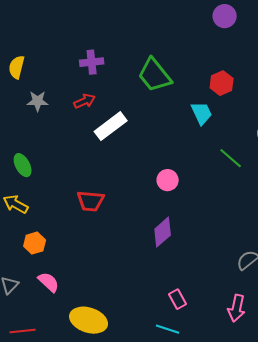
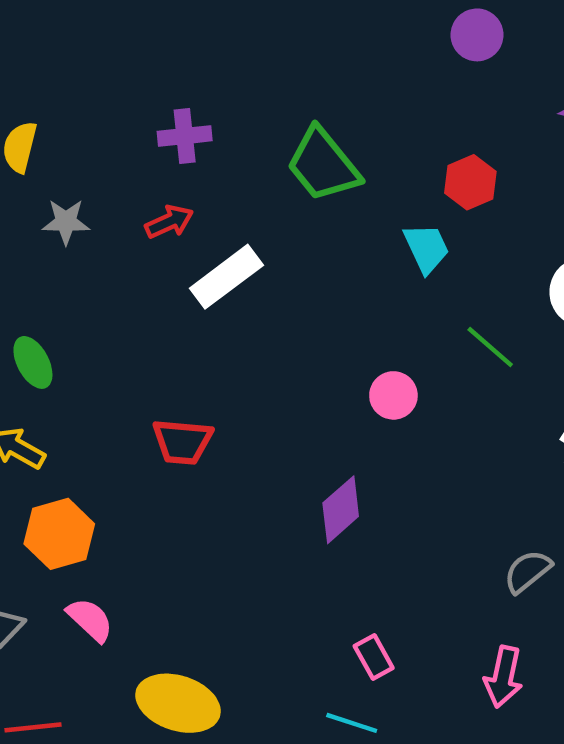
pink circle: (168, 180) -> (393, 395), moved
orange hexagon: (35, 243) -> (59, 534), size x1.4

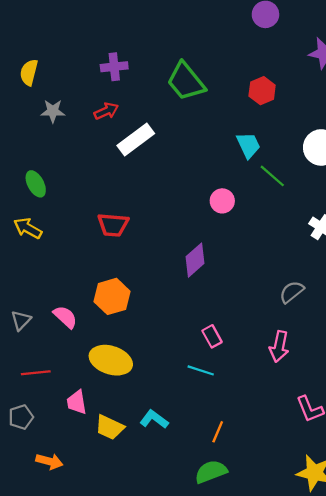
cyan trapezoid: (426, 248) -> (248, 145), moved
orange hexagon: (59, 534) -> (112, 296), moved

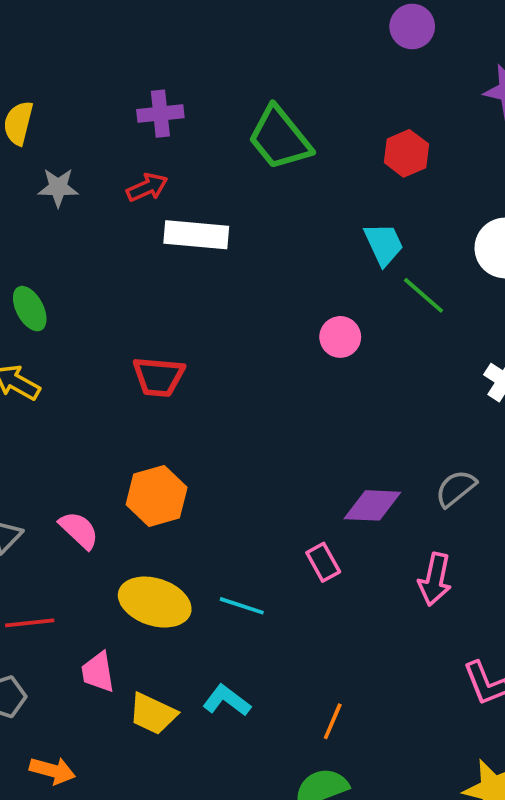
white rectangle: (136, 140) -> (196, 235), turned 42
purple diamond: (195, 260) -> (372, 505), moved, turned 44
cyan line: (201, 370) -> (242, 606), moved

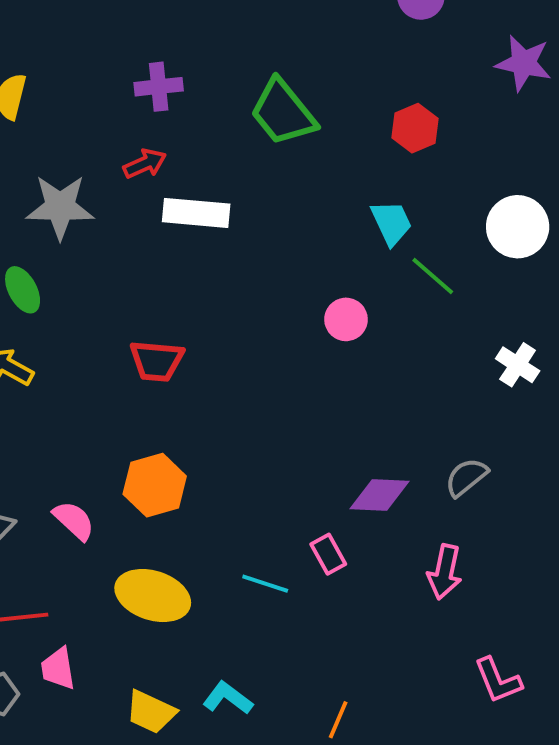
gray star: (58, 187) -> (60, 207), moved, size x1.6
cyan line: (242, 606) -> (265, 584), moved
pink trapezoid: (98, 672) -> (58, 668), moved

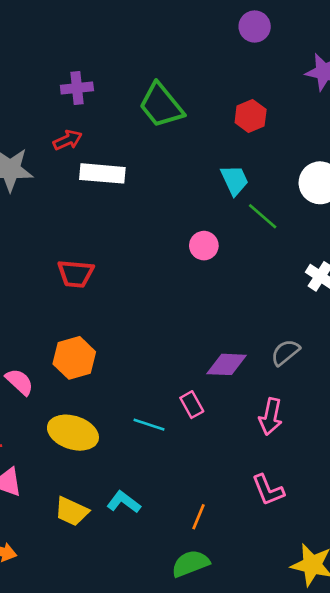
pink L-shape: (498, 680) -> (268, 490), moved

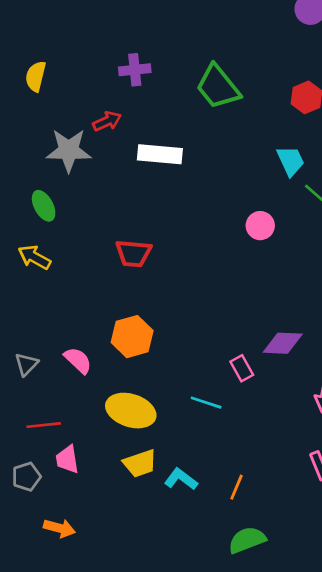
red arrow: (68, 140) -> (107, 121), moved
pink rectangle: (192, 405) -> (242, 368), moved
yellow trapezoid: (72, 511) -> (140, 463), moved, turned -44
orange line: (199, 517) -> (236, 487), moved

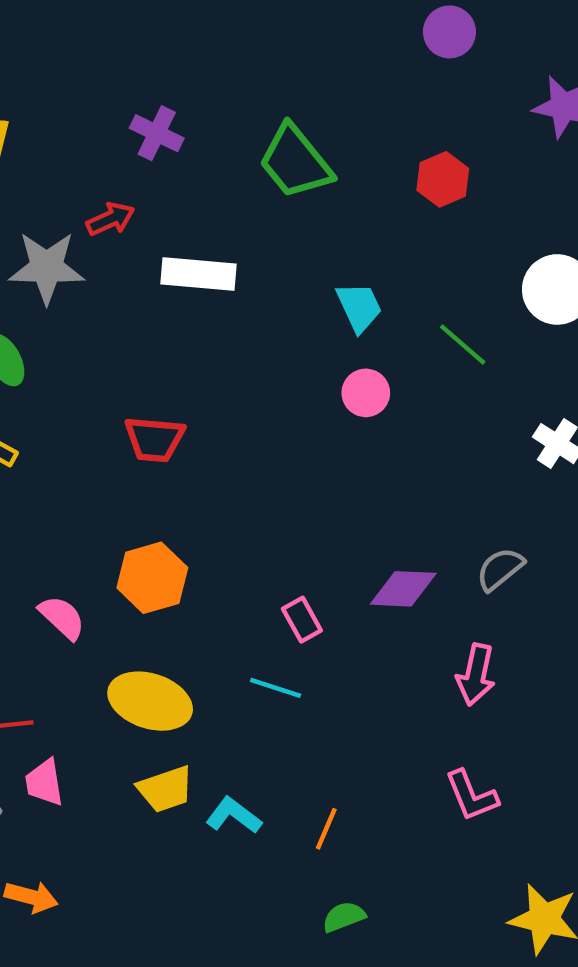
purple cross: (135, 70) -> (157, 133), turned 32
cyan trapezoid: (291, 161) -> (359, 307), moved
pink rectangle: (242, 368) -> (302, 620), moved
green semicircle: (247, 540) -> (344, 917), size x0.7

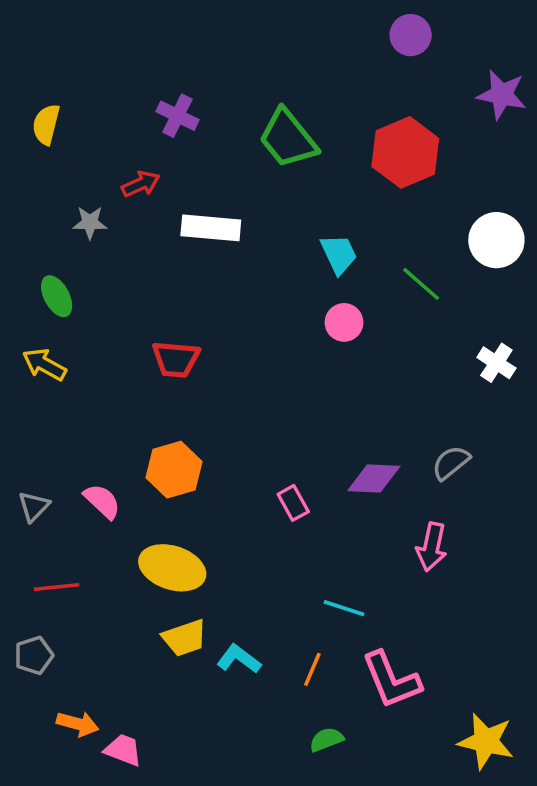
red hexagon: (443, 179) -> (405, 152), size x1.6
gray star: (47, 267) -> (90, 223), size x0.6
cyan line: (276, 688) -> (344, 608), moved
pink trapezoid: (44, 782) -> (123, 750), moved, turned 120
pink L-shape: (471, 796) -> (391, 680), moved, size x1.4

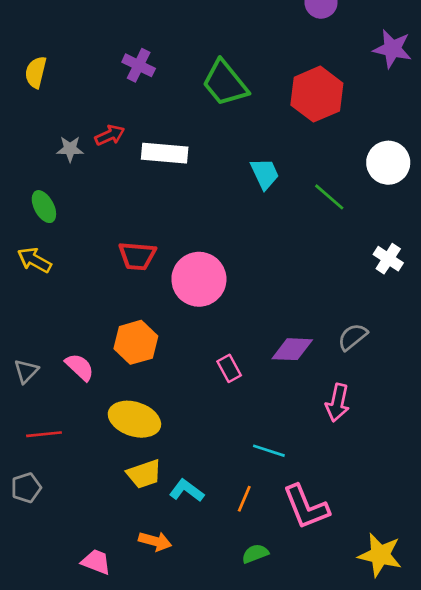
red arrow: (141, 184) -> (110, 135), moved
pink circle: (344, 322) -> (199, 279), moved, size x1.8
orange arrow: (78, 724) -> (155, 541), moved

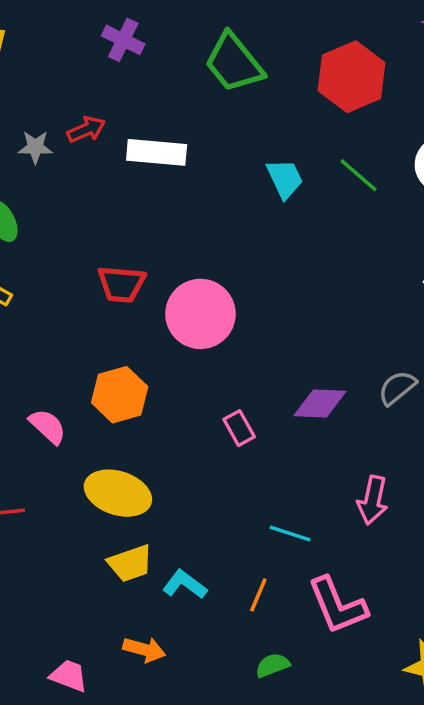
green line: (329, 197) -> (359, 175), moved
pink arrow: (337, 403) -> (373, 500), moved

